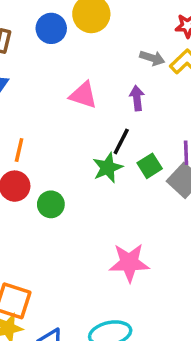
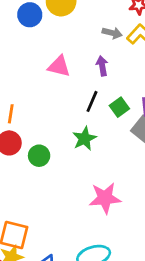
green square: (150, 166) -> (119, 107), moved
green star: (108, 168) -> (84, 139), moved

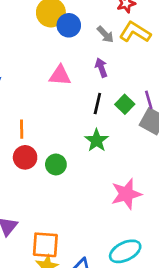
blue circle: (30, 15) -> (69, 25), moved
gray arrow: (112, 33) -> (105, 34), turned 42

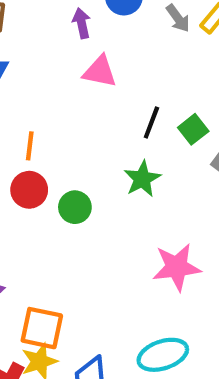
purple arrow: (101, 68) -> (82, 23), moved

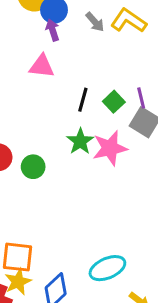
purple arrow: (82, 23) -> (53, 30), moved
pink star: (177, 267) -> (110, 148), moved

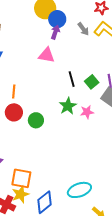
purple arrow: (53, 30) -> (55, 32), turned 32
black line: (83, 100) -> (72, 79), turned -35
pink star: (110, 148) -> (87, 112), size x0.6

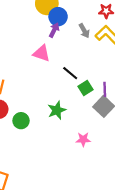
black line: (72, 79) -> (70, 73), moved, turned -42
pink star: (87, 112) -> (83, 139), moved

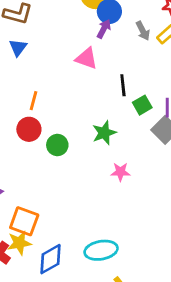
black line: (70, 73) -> (123, 85), turned 42
pink star: (83, 139) -> (120, 172), moved

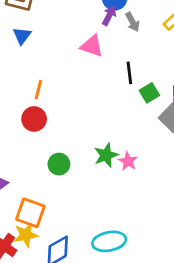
gray arrow: (143, 31) -> (133, 22), moved
green star: (104, 133) -> (106, 155), moved
green circle: (57, 145) -> (59, 164), moved
pink star: (120, 172) -> (128, 161), turned 30

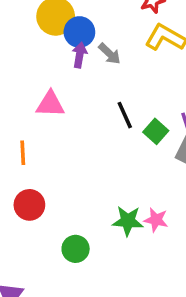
pink triangle: (92, 46) -> (50, 104), moved
orange line: (38, 90) -> (23, 153), moved
green star: (106, 155) -> (128, 221), turned -30

